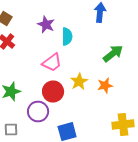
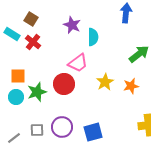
red circle: (53, 92) -> (64, 84), moved
purple circle: (38, 112) -> (62, 127), moved

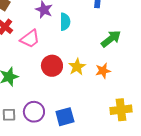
pink trapezoid: (78, 63) -> (30, 39), moved
red circle: (64, 84) -> (52, 66), moved

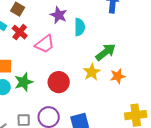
green arrow: (111, 39) -> (106, 52), moved
red circle: (52, 66) -> (59, 82), moved

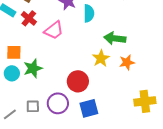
green arrow: (106, 52) -> (115, 38), turned -135
red circle: (59, 82) -> (78, 81), moved

